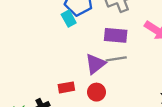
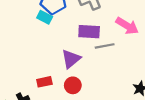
cyan rectangle: (69, 19) -> (45, 17), turned -32
gray line: (116, 59) -> (105, 46), moved

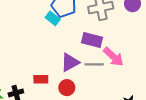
pink arrow: (127, 26) -> (113, 57), moved
gray line: (105, 46) -> (94, 64), moved

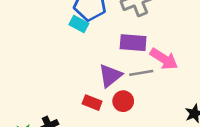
red rectangle: (41, 79) -> (92, 103), moved, turned 32
red circle: (67, 88) -> (123, 101), moved

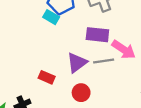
red circle: (123, 101) -> (81, 93), moved
red rectangle: (92, 103) -> (47, 77), moved

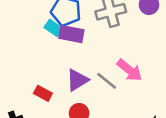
purple rectangle: (97, 35) -> (71, 34), moved
gray line: (104, 61) -> (107, 81), turned 42

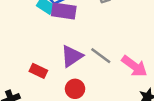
pink arrow: (130, 70) -> (134, 66), moved

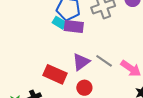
red rectangle: (38, 71) -> (55, 74), size x1.6

